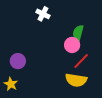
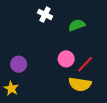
green semicircle: (78, 33) -> (77, 25), moved, turned 56
pink circle: (72, 45) -> (66, 59), moved

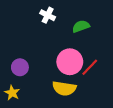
pink circle: (66, 59) -> (70, 62), size x1.5
yellow semicircle: (80, 84) -> (64, 88), moved

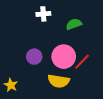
white cross: (48, 15) -> (43, 14), turned -32
purple circle: (20, 67) -> (34, 57), moved

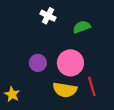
white cross: (43, 14) -> (48, 16), turned 32
red line: (82, 62) -> (92, 86), moved, turned -60

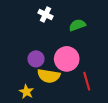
yellow semicircle: (65, 90) -> (49, 76), moved
yellow star: (12, 94) -> (26, 92), moved

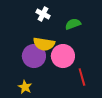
purple circle: (36, 59) -> (34, 56), size x1.5
yellow semicircle: (49, 76) -> (44, 44), moved

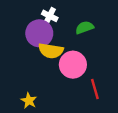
purple circle: (34, 56) -> (39, 33), moved

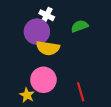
pink circle: (73, 65) -> (43, 80), moved
red line: (95, 89) -> (81, 92), moved

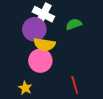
white cross: (47, 15) -> (43, 14), size x1.5
pink circle: (43, 80) -> (40, 61), moved

